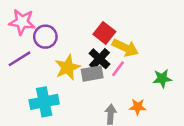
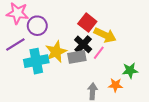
green star: (162, 78) -> (130, 70), moved
cyan cross: (44, 102) -> (36, 61), moved

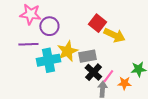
purple line: (15, 44) -> (28, 44), turned 30
black cross: (83, 44) -> (93, 72), moved
pink line: (99, 53) -> (108, 76), moved

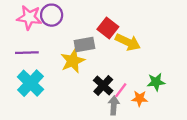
purple circle: (49, 26) -> (52, 15), moved
gray rectangle: (87, 56) -> (84, 44), moved
cyan cross: (48, 60) -> (30, 83), moved, turned -35

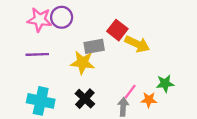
yellow star: (73, 61) -> (83, 63), turned 30
cyan cross: (30, 83) -> (41, 101), moved, turned -32
black cross: (103, 85) -> (85, 99), moved

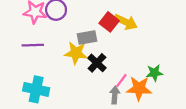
yellow arrow: (137, 44) -> (126, 22), moved
black cross: (85, 99) -> (97, 63), moved
orange star: (149, 100) -> (139, 88), size x1.6

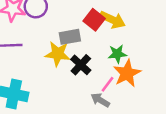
green star: (154, 73) -> (117, 54), moved
orange star: (139, 88) -> (127, 73), moved, turned -30
gray arrow: (115, 95) -> (100, 100), turned -63

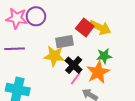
orange star: (127, 73) -> (98, 72), moved
pink line: (108, 84) -> (76, 78), moved

